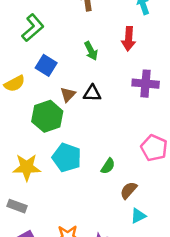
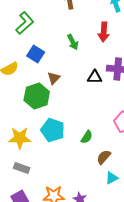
black triangle: (92, 93) -> (95, 77), moved
gray rectangle: (17, 206) -> (22, 168), moved

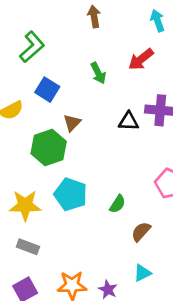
red arrow: (104, 32) -> (141, 59), turned 48
cyan triangle: (112, 178) -> (142, 273), moved

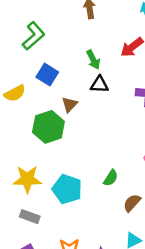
black triangle: (129, 121) -> (100, 85), moved
cyan pentagon: (71, 194) -> (67, 189), moved

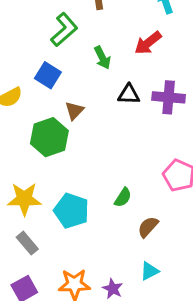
green L-shape: (34, 36) -> (64, 30), moved
black triangle: (100, 85) -> (129, 94), moved
gray rectangle: (30, 217) -> (27, 243), turned 30

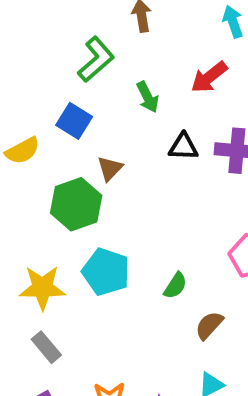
cyan pentagon: (71, 211) -> (106, 272), moved

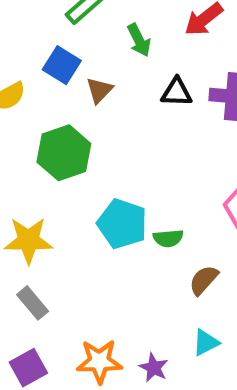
brown triangle: (110, 169) -> (99, 90), moved
cyan pentagon: (106, 272) -> (122, 224), moved
green semicircle: (175, 286) -> (168, 238), turned 52

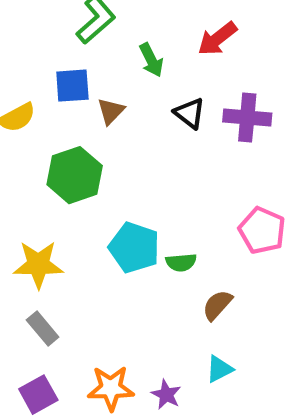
blue square: (62, 65) -> (72, 86), turned -36
black triangle: (177, 92) -> (190, 113), turned 36

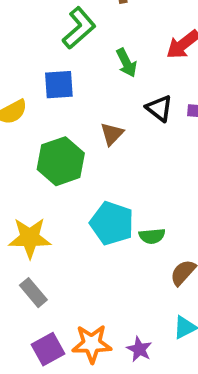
brown triangle: (111, 111) -> (112, 134), moved
purple square: (38, 395) -> (48, 349), moved

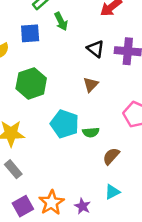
green arrow: (126, 63) -> (61, 21), moved
brown triangle: (112, 134) -> (91, 85), moved
orange star: (92, 344) -> (51, 203), turned -30

